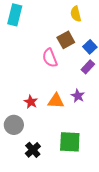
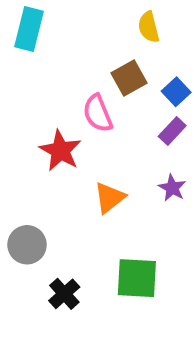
purple star: (78, 96) -> (172, 188), moved
orange triangle: (56, 101) -> (109, 198), turned -42
red star: (31, 102) -> (60, 151), moved, size x1.5

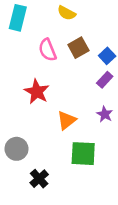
yellow semicircle: (149, 27) -> (67, 13), moved, turned -48
pink semicircle: (98, 113) -> (47, 50), moved
green square: (137, 278) -> (83, 154), moved

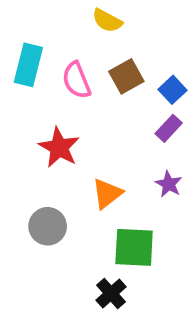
cyan rectangle: (18, 18) -> (28, 65), moved
gray circle: (17, 149) -> (48, 226), moved
black cross: (39, 179) -> (111, 293), moved

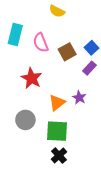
brown square: (126, 76) -> (67, 52), moved
purple star: (169, 184) -> (79, 98), moved
green square: (134, 247) -> (57, 131), moved

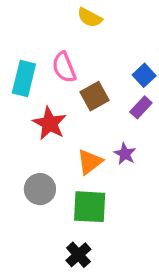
cyan rectangle: (15, 35) -> (24, 79), moved
brown square: (67, 52) -> (94, 96), moved
black cross: (59, 155) -> (78, 255), moved

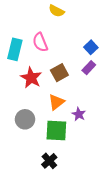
brown square: (94, 96) -> (59, 73), moved
purple star: (125, 154) -> (79, 114), moved

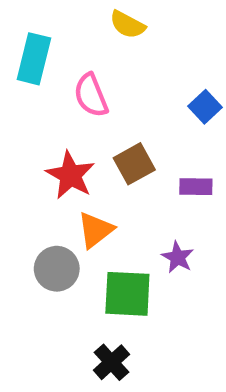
cyan rectangle: (15, 49) -> (34, 59), moved
purple rectangle: (89, 68) -> (196, 187), moved, turned 48
orange triangle: (56, 102) -> (96, 230), moved

